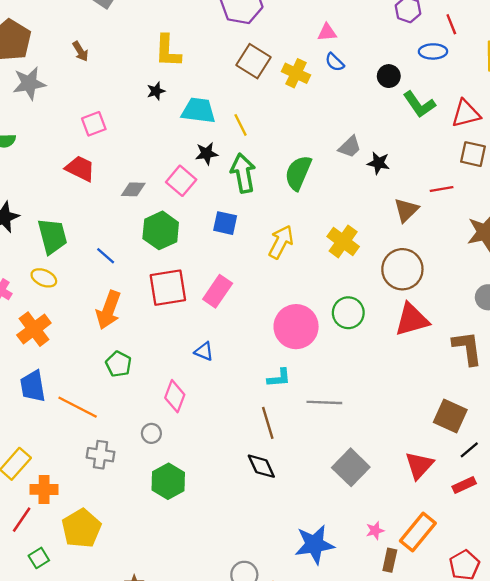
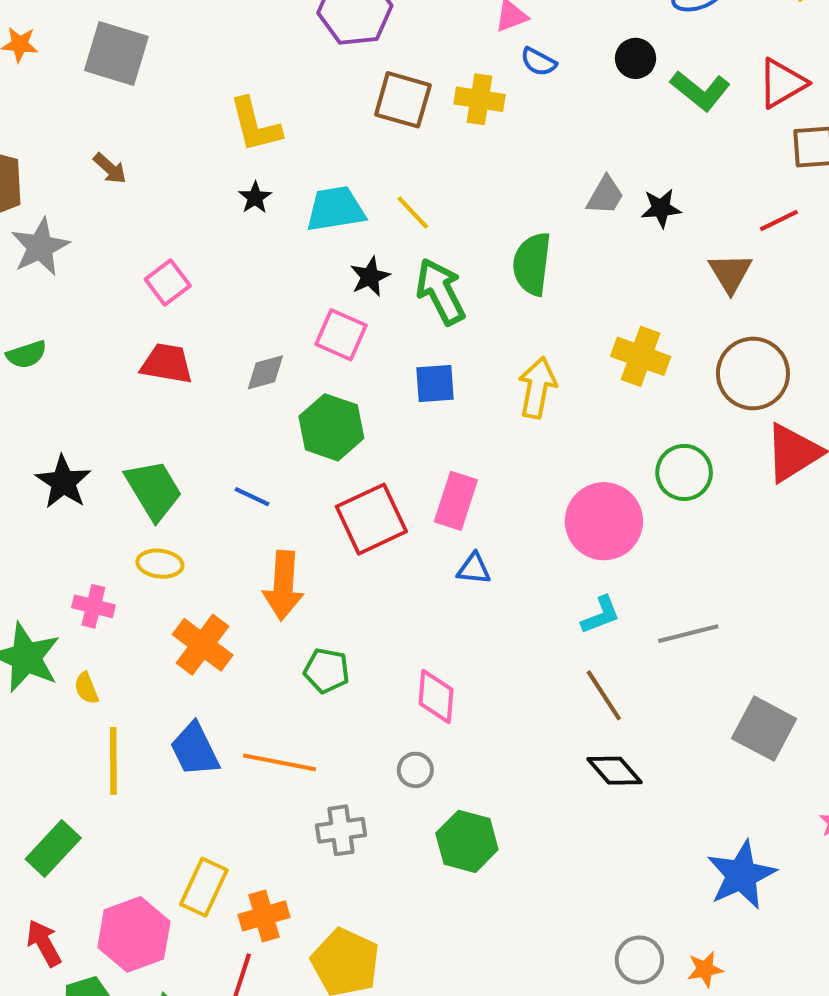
orange cross: (34, 329) -> (203, 645), moved
blue triangle: (204, 351) -> (474, 569), moved

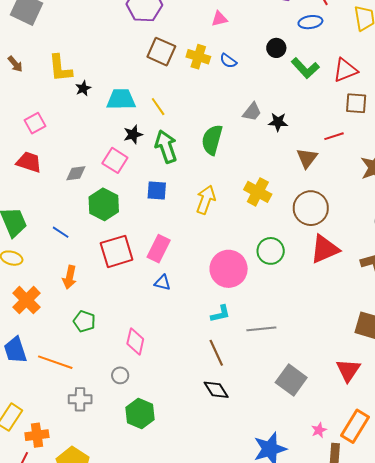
blue semicircle: (539, 62) -> (228, 61), moved
yellow L-shape: (255, 125) -> (60, 68), moved
orange arrow: (283, 585) -> (70, 277), size x0.7

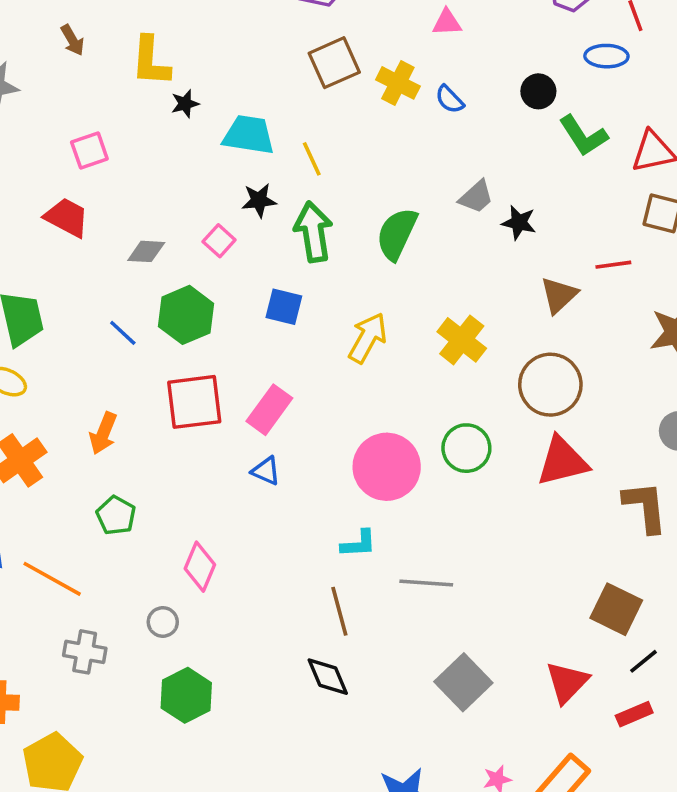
brown square: (161, 52) -> (334, 63), turned 32
pink square: (115, 160) -> (219, 241), size x0.7
blue line: (61, 232) -> (123, 333), moved

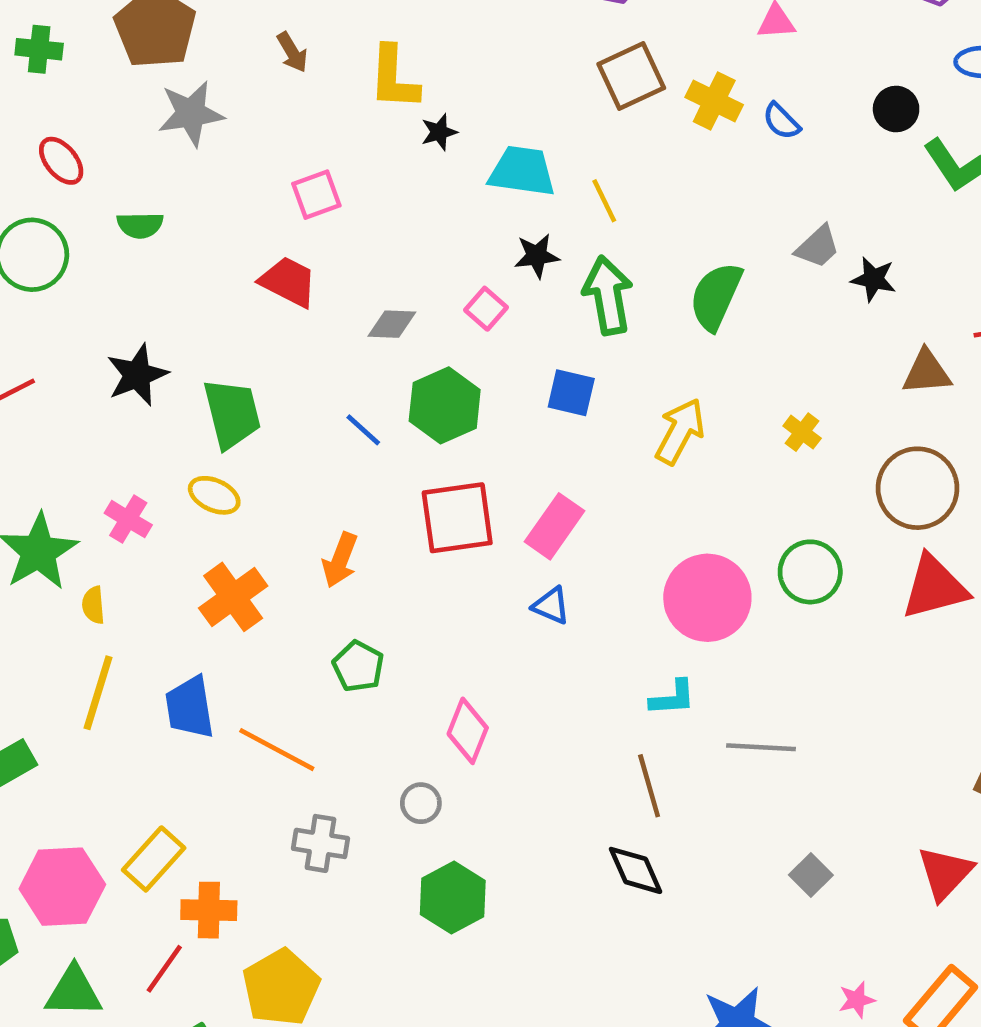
brown triangle: (559, 295) -> (927, 372), turned 39
yellow cross: (462, 340) -> (802, 432), size x0.6
gray square: (463, 682) -> (811, 875), size x0.6

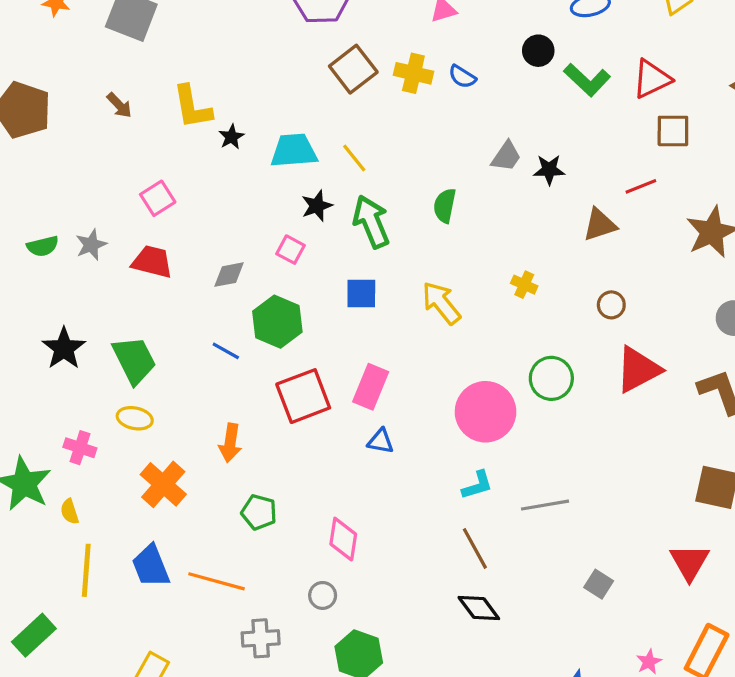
gray star: (191, 113) -> (91, 245), moved, size x0.7
green semicircle: (716, 296) -> (445, 206), size x0.7
yellow arrow: (680, 431) -> (441, 303), turned -54
brown circle: (918, 488) -> (611, 305), size x0.5

